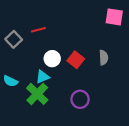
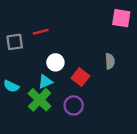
gray square: (14, 39) -> (15, 42), turned 35
red square: (76, 60) -> (80, 77), moved
purple circle: (80, 99) -> (74, 105), moved

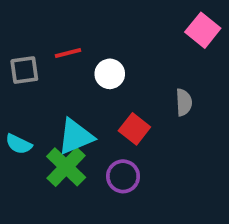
pink square: (121, 18) -> (203, 30), turned 30
white circle: (55, 62) -> (110, 74), moved
cyan triangle: (45, 82) -> (76, 137), size x1.5

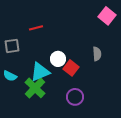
gray square: (24, 70) -> (12, 46), moved
white circle: (110, 74) -> (58, 59), moved
purple circle: (123, 176) -> (75, 97), moved

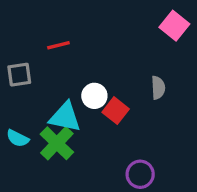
cyan triangle: (40, 72) -> (65, 117), turned 35
cyan semicircle: (10, 76) -> (18, 138), moved
purple circle: (75, 97) -> (140, 174), moved

